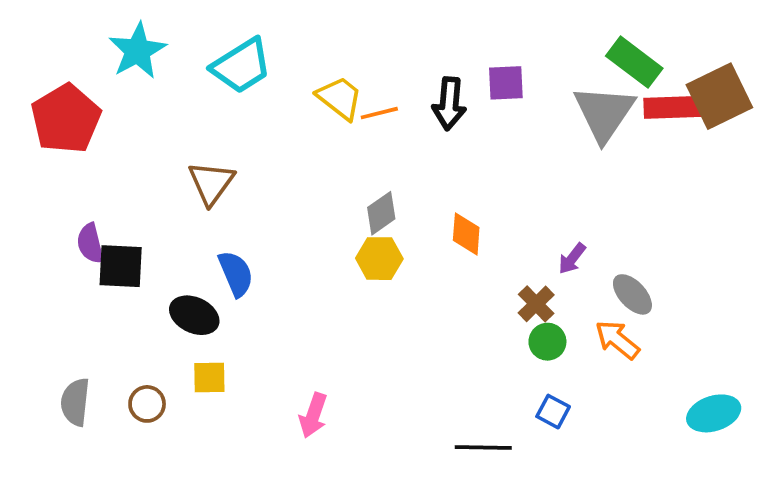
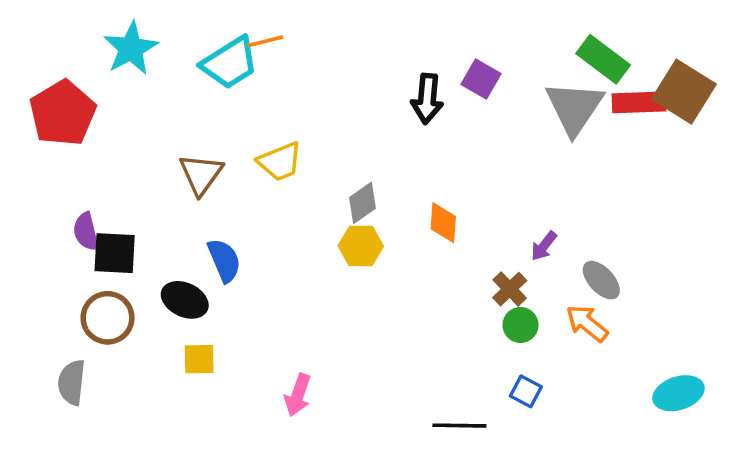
purple square: (506, 83) -> (481, 79), turned 33
brown square: (719, 96) -> (684, 92), turned -32
yellow trapezoid: (340, 98) -> (280, 162), moved, turned 120
orange line: (379, 113) -> (266, 41), moved
brown circle: (147, 404) -> (108, 318), moved, size x1.5

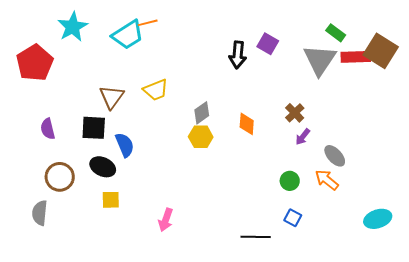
green rectangle: (603, 59) -> (336, 33), size x0.7
black square: (115, 253) -> (94, 128), moved
brown cross: (510, 289) -> (295, 113), moved

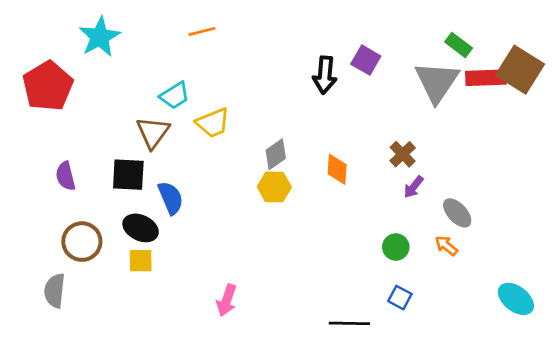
cyan trapezoid: (128, 35) -> (175, 96), moved, size x0.7
orange arrow: (327, 180) -> (446, 246), size x0.7
yellow square: (111, 200) -> (141, 261), moved
cyan ellipse: (378, 219) -> (516, 299), turned 56

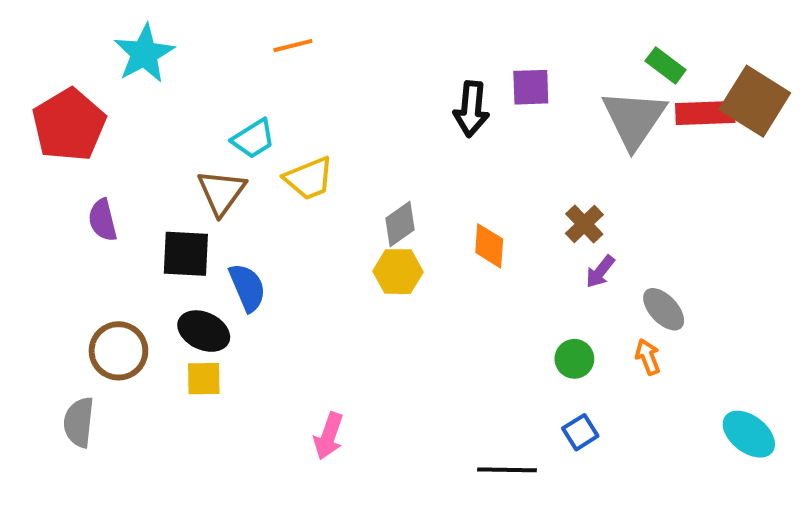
purple square: (366, 60) -> (531, 87), turned -32
purple semicircle: (66, 176) -> (103, 220), moved
orange arrow: (446, 246) -> (648, 357), turned 30
blue square: (400, 298) -> (580, 432), turned 30

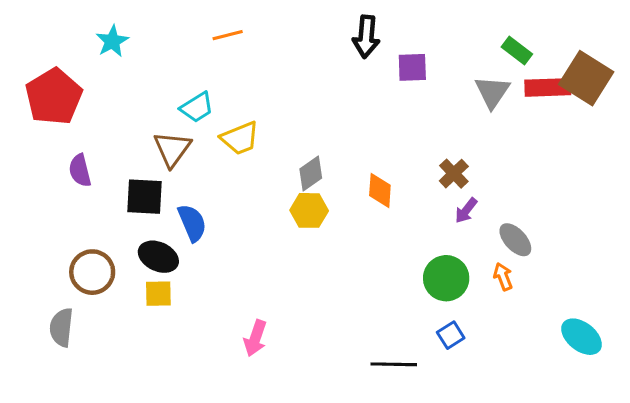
cyan star: (144, 54) -> (112, 41), size x0.7
black arrow: (471, 109) -> (366, 37), moved
gray triangle: (634, 119) -> (492, 92), size x0.7
green circle: (574, 359) -> (446, 278), size x1.5

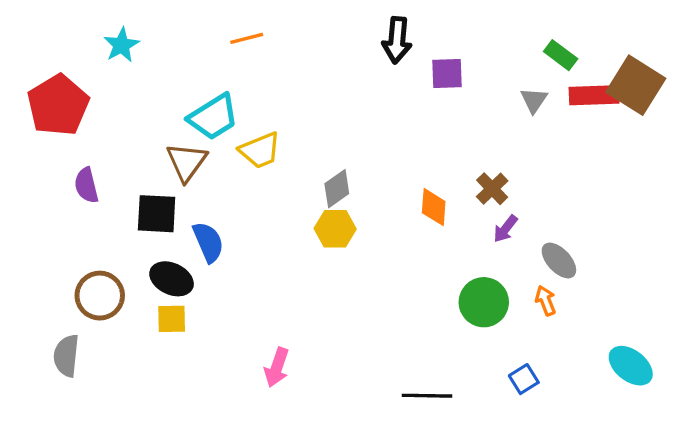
gray triangle: (492, 92) -> (534, 100), size x0.7
cyan trapezoid: (197, 107) -> (213, 117), size x1.4
orange diamond: (380, 190) -> (434, 207), moved
blue square: (451, 335) -> (524, 379), moved

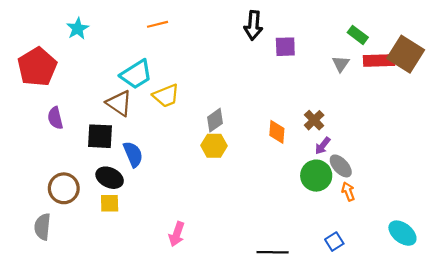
brown triangle: (187, 162) -> (119, 103), turned -32
gray ellipse: (559, 260) -> (341, 166), moved
green circle: (484, 302) -> (316, 176), moved

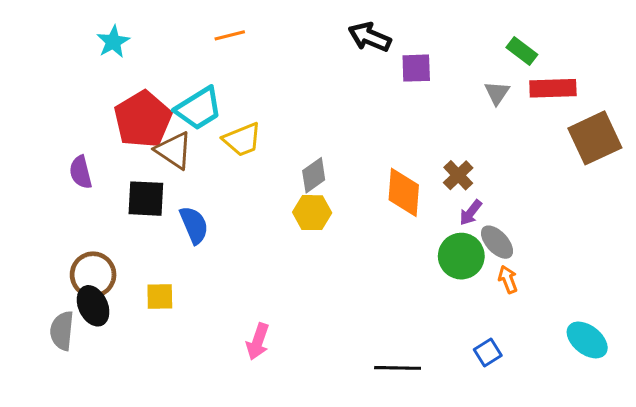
black arrow: (253, 25) -> (370, 37), turned 108
brown square: (406, 54) -> (595, 138), moved, turned 33
red pentagon: (37, 67) -> (143, 119), moved
orange diamond: (277, 132) -> (404, 192), size x1.4
black ellipse: (110, 178) -> (93, 306), moved, turned 40

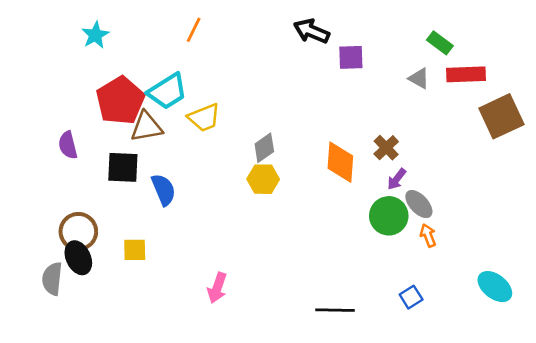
orange line: (230, 35) -> (194, 30), turned -50
gray triangle: (497, 93) -> (419, 78), turned -35
brown triangle: (174, 150) -> (146, 127), turned -44

